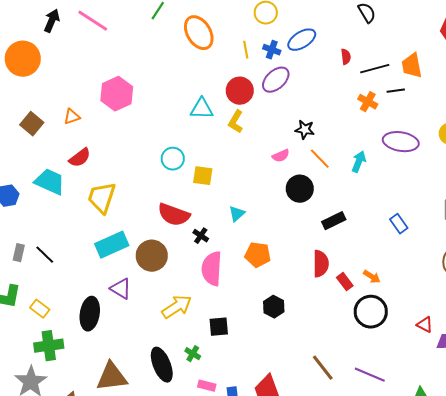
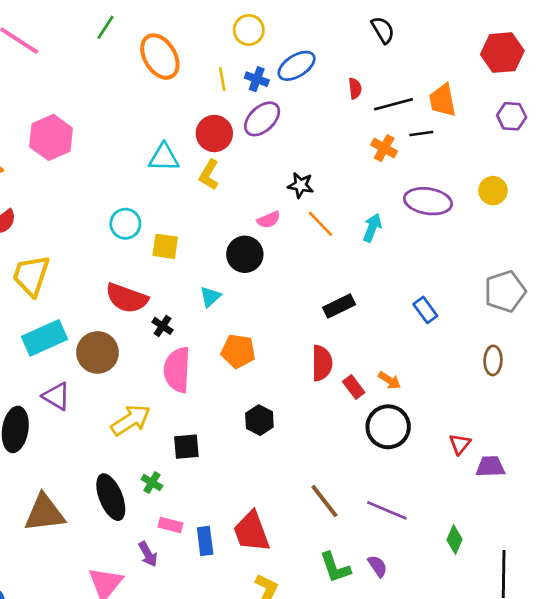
black circle: (300, 189) -> (245, 254), moved
red triangle: (425, 325) -> (460, 444), turned 42

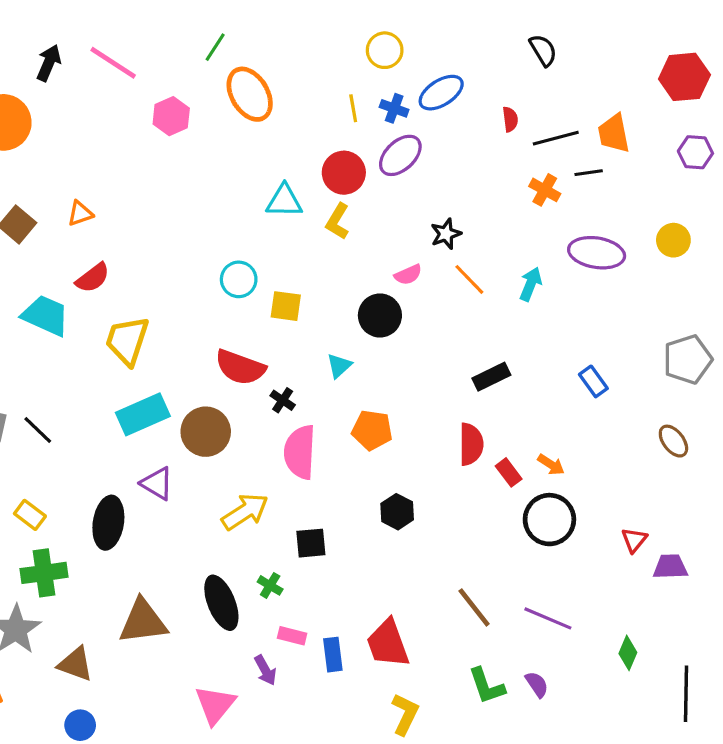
orange ellipse: (160, 57) -> (250, 94), moved
pink hexagon: (51, 137) -> (171, 116), moved, size x0.7
black star: (301, 185) -> (446, 234), turned -30
brown ellipse: (493, 360) -> (673, 441), turned -40

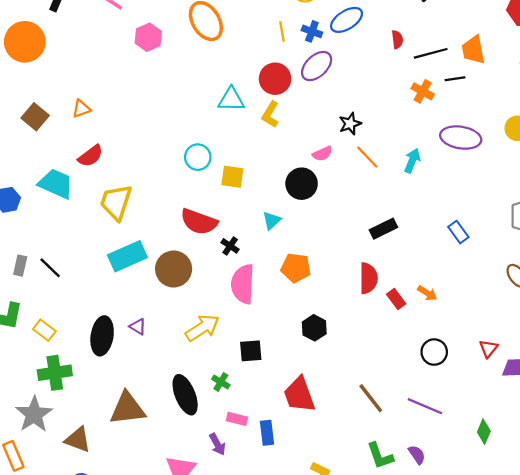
purple triangle: (157, 483) -> (138, 327), moved, size x0.7
black circle: (549, 520) -> (434, 352), moved, size x0.7
red trapezoid: (388, 644) -> (299, 395), moved

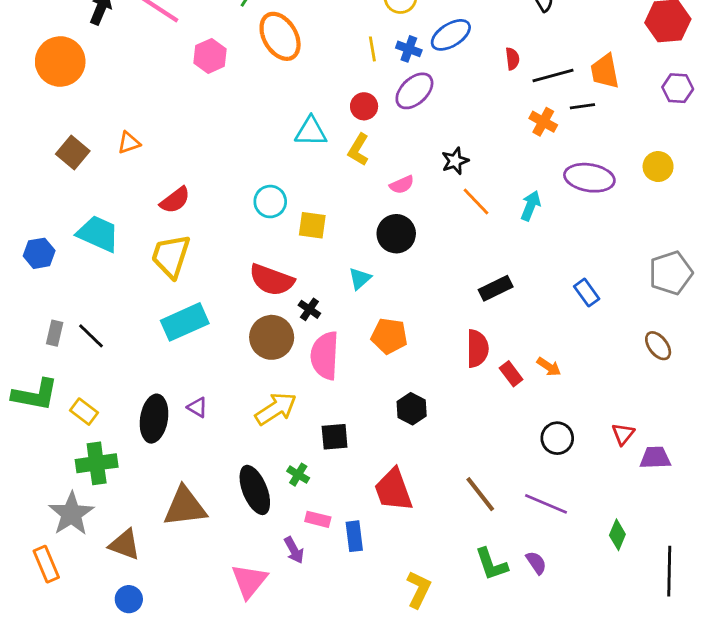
red circle: (275, 79) -> (364, 106), size x0.7
pink semicircle: (322, 154) -> (402, 185), moved
red semicircle: (91, 156) -> (175, 200), moved
brown circle: (174, 269) -> (272, 337), moved

